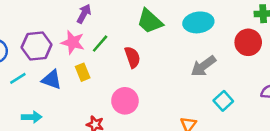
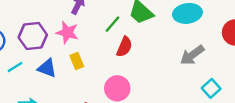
green line: (100, 44) -> (112, 24), moved
red semicircle: (132, 57) -> (124, 47), turned 42

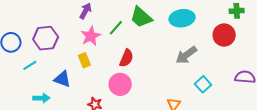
pink star: (67, 32) -> (91, 36), moved, turned 30
red semicircle: (124, 47) -> (126, 58), moved
blue triangle: (47, 68) -> (62, 79), moved

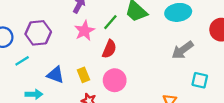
red semicircle: (126, 58) -> (109, 49), moved
yellow rectangle: (84, 60) -> (83, 75), moved
cyan square: (203, 84) -> (200, 80), turned -35

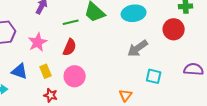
green line: (110, 22) -> (71, 22), turned 35
pink star: (85, 31) -> (38, 42), moved

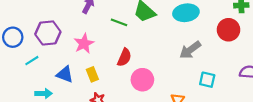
green line: (71, 22) -> (119, 22), turned 35
red semicircle: (70, 47) -> (124, 57), moved
pink circle: (75, 76) -> (142, 80), moved

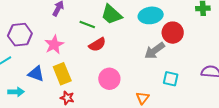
red circle: (228, 30) -> (173, 33), moved
red semicircle: (124, 57) -> (97, 45), moved, turned 36
yellow rectangle: (92, 74) -> (62, 74), size x1.5

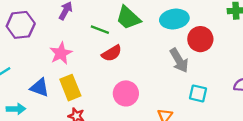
purple hexagon: (20, 35) -> (21, 25), moved
gray arrow: (155, 51) -> (179, 60), turned -85

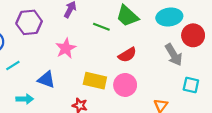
red semicircle: (112, 53) -> (127, 55), moved
yellow rectangle: (70, 88) -> (95, 81), moved, turned -55

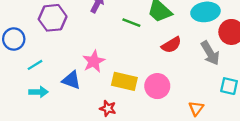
pink star: (66, 48) -> (94, 61), moved
red semicircle: (127, 55) -> (171, 45), moved
cyan arrow: (25, 99) -> (38, 92), moved

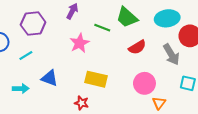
pink star: (94, 61) -> (79, 43), moved
cyan line: (35, 65) -> (26, 55), moved
pink circle: (157, 86) -> (144, 83), moved

